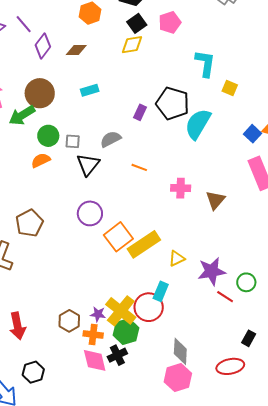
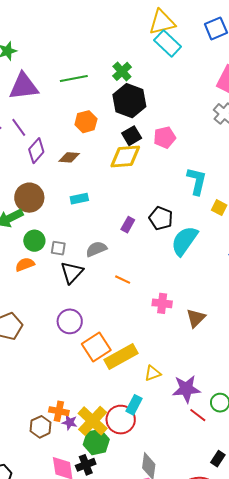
yellow diamond: (132, 45) -> (125, 157), size x1.4
black pentagon: (173, 103) -> (161, 218), size x0.7
orange cross: (93, 334) -> (59, 411), moved

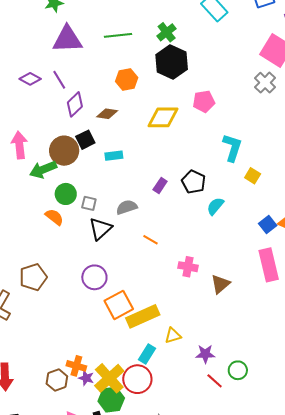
black square: (132, 136) -> (85, 140), moved
cyan semicircle: (184, 241) -> (215, 206), size x0.6
orange semicircle: (25, 264) -> (54, 217), turned 54
purple star: (186, 389) -> (205, 354), size x0.7
cyan rectangle: (134, 405) -> (147, 354), moved

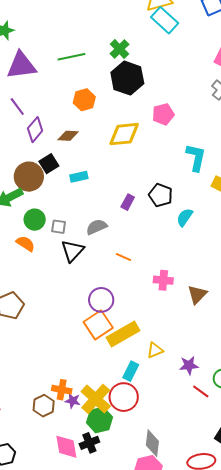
purple circle: (94, 277) -> (101, 300), moved

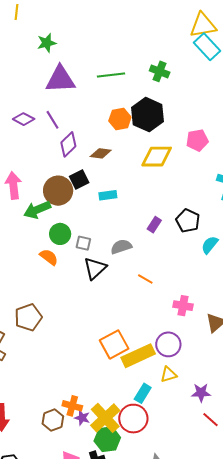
green cross: (119, 49) -> (160, 71), turned -30
black hexagon: (127, 78) -> (147, 115), moved
purple circle: (101, 300) -> (168, 344), moved

